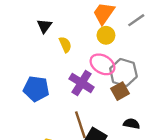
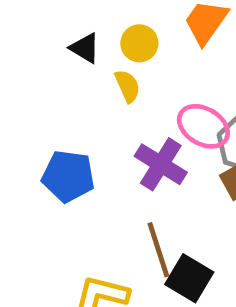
black triangle: (44, 26) -> (85, 48), turned -35
yellow circle: (106, 35) -> (139, 43), moved

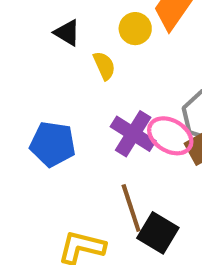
yellow circle: (139, 43) -> (135, 29), moved
pink ellipse: (203, 126) -> (170, 136), moved

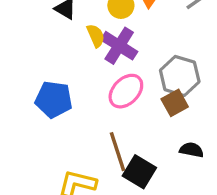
purple cross: (133, 134) -> (119, 46), moved
pink ellipse: (170, 136) -> (126, 91), moved, turned -75

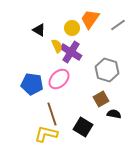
pink ellipse: (126, 91) -> (59, 79), moved
brown square: (175, 103) -> (101, 99), moved
brown line: (118, 152) -> (52, 114), moved

